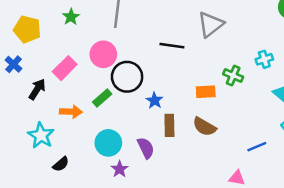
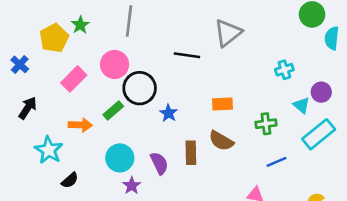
yellow pentagon: (27, 29) -> (54, 38), moved, turned 30
blue cross: (13, 64) -> (20, 64), moved
green cross: (233, 76) -> (266, 124), moved, turned -30
black arrow: (37, 89) -> (28, 108), moved
brown rectangle: (169, 125) -> (191, 153), moved

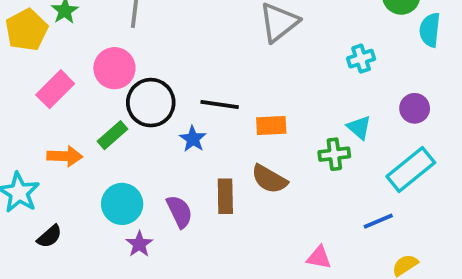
black line: (187, 55) -> (220, 104), moved
cyan cross: (284, 70) -> (361, 59), moved
cyan triangle: (301, 105) -> (359, 127), moved
blue line: (276, 162) -> (378, 221), moved

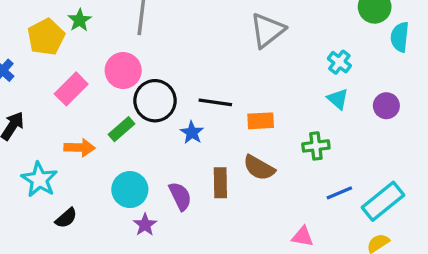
cyan cross: (361, 59) -> (339, 62), turned -35
cyan triangle: (359, 127) -> (338, 99), moved
cyan rectangle: (411, 169) -> (383, 201), moved
blue line: (378, 221) -> (339, 193), moved

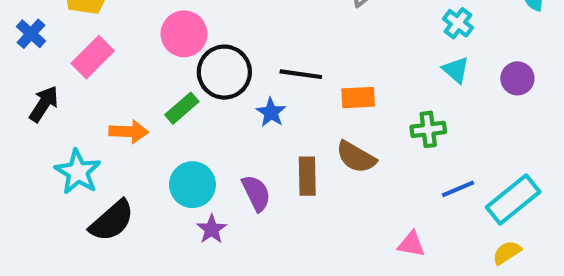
pink rectangle: (71, 89) -> (93, 57), moved
black semicircle: (66, 218) -> (112, 221), size x1.6

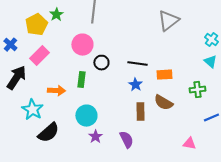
black circle: (224, 72) -> (101, 63), size x0.6
black arrow: (44, 104) -> (16, 78), size x1.4
green rectangle: (182, 108) -> (81, 80), turned -42
blue star: (271, 112) -> (135, 85), moved
purple semicircle: (256, 193) -> (126, 140), moved

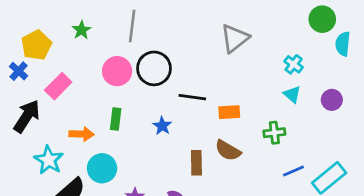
yellow pentagon: (36, 25) -> (36, 45), moved
black circle: (101, 63) -> (154, 68), moved, size x1.6
blue star: (135, 85) -> (162, 126), moved
cyan circle: (86, 116) -> (102, 168), moved

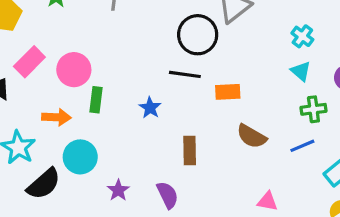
black circle: (154, 68) -> (198, 35), moved
pink circle: (117, 71) -> (74, 70), moved
green cross: (274, 133) -> (313, 109), moved
brown semicircle: (228, 150) -> (252, 136), moved
blue line: (294, 171) -> (302, 146), moved

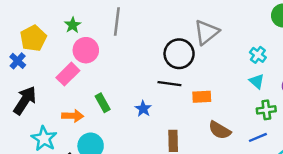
pink rectangle: (29, 62) -> (68, 74), moved
pink circle: (74, 70) -> (86, 50), moved
green rectangle: (96, 100) -> (103, 103), turned -36

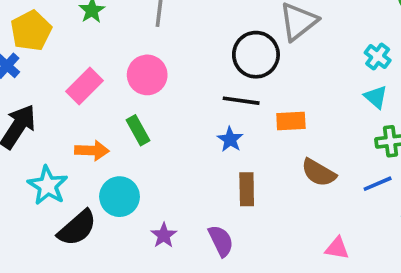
pink circle: (86, 50) -> (147, 75), moved
blue star: (143, 109) -> (230, 139), moved

